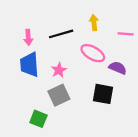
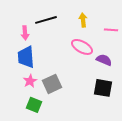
black line: (61, 34) -> (46, 20), moved
pink star: (59, 70) -> (30, 81), moved
black square: (103, 94) -> (103, 88), moved

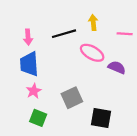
black line: (46, 20) -> (64, 34), moved
gray square: (52, 84) -> (72, 98), moved
black square: (103, 88) -> (101, 118), moved

